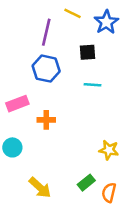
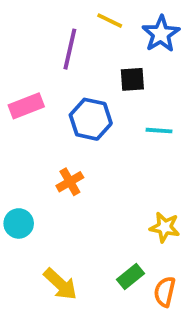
blue hexagon: (46, 69) -> (91, 119), moved
cyan line: (93, 85) -> (159, 131), moved
pink rectangle: (17, 104) -> (26, 106), moved
orange cross: (46, 120) -> (70, 182), turned -30

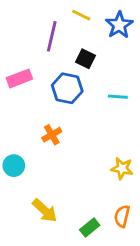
black square: (132, 79) -> (85, 59), moved, turned 30
green rectangle: (131, 277) -> (90, 227), moved

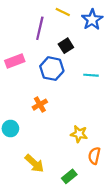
black square: (85, 59) -> (66, 46), turned 32
yellow star: (122, 168) -> (79, 134), moved
orange semicircle: (122, 216) -> (94, 156), moved

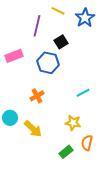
cyan line: (91, 75) -> (83, 93), moved, turned -32
yellow arrow: (34, 163) -> (33, 129), moved
green rectangle: (69, 176) -> (66, 152), moved

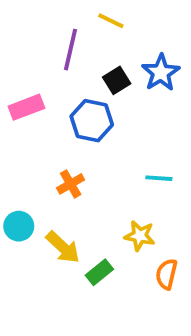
blue star: (85, 18) -> (161, 73), moved
cyan line: (83, 93) -> (159, 178), turned 32
green rectangle: (66, 152) -> (99, 272), moved

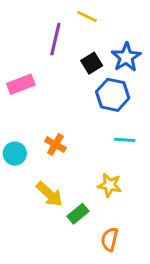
blue hexagon: (92, 121) -> (113, 95), moved
orange cross: (71, 184) -> (55, 144), turned -30
cyan circle: (19, 226) -> (15, 154), moved
orange semicircle: (166, 274) -> (110, 239), moved

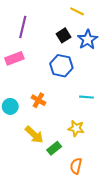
yellow line: (87, 17) -> (77, 11), moved
purple line: (55, 39) -> (23, 27), moved
black square: (92, 63) -> (63, 35), moved
blue hexagon: (113, 95) -> (61, 66), moved

